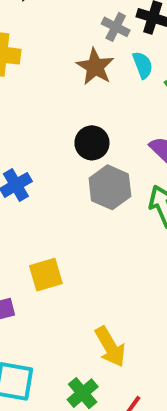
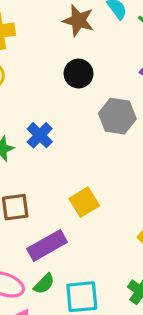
black circle: (92, 143) -> (78, 74), moved

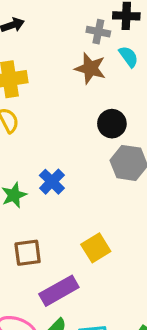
black circle: (78, 74) -> (112, 124), moved

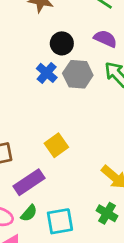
blue cross: (52, 182) -> (47, 73), moved

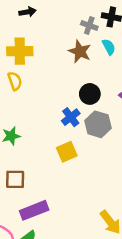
yellow square: (56, 145) -> (67, 152), moved

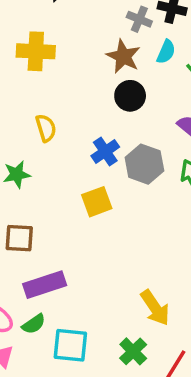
cyan semicircle: (109, 47) -> (166, 52), turned 49
yellow semicircle: (15, 81) -> (46, 128), moved
black circle: (90, 94) -> (130, 96), moved

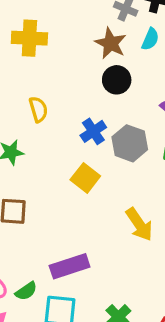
yellow square: (97, 202) -> (85, 178), turned -32
purple rectangle: (45, 285) -> (70, 266), moved
yellow arrow: (155, 308) -> (139, 224), moved

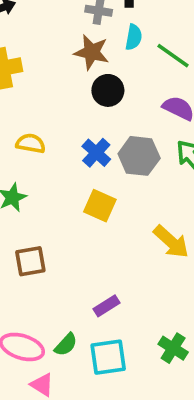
yellow semicircle: (38, 109) -> (31, 143), turned -50
purple rectangle: (70, 266) -> (107, 306), size x0.6

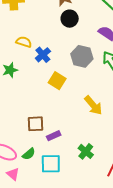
blue cross: (96, 153) -> (43, 55), moved
brown square: (30, 261) -> (35, 124), moved
green cross: (173, 348) -> (86, 151), moved

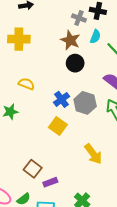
blue cross: (43, 55) -> (62, 99), moved
brown square: (35, 124) -> (33, 169), turned 36

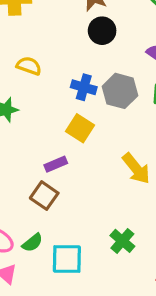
blue cross: (62, 99) -> (84, 87), turned -35
purple rectangle: (50, 182) -> (56, 164), moved

